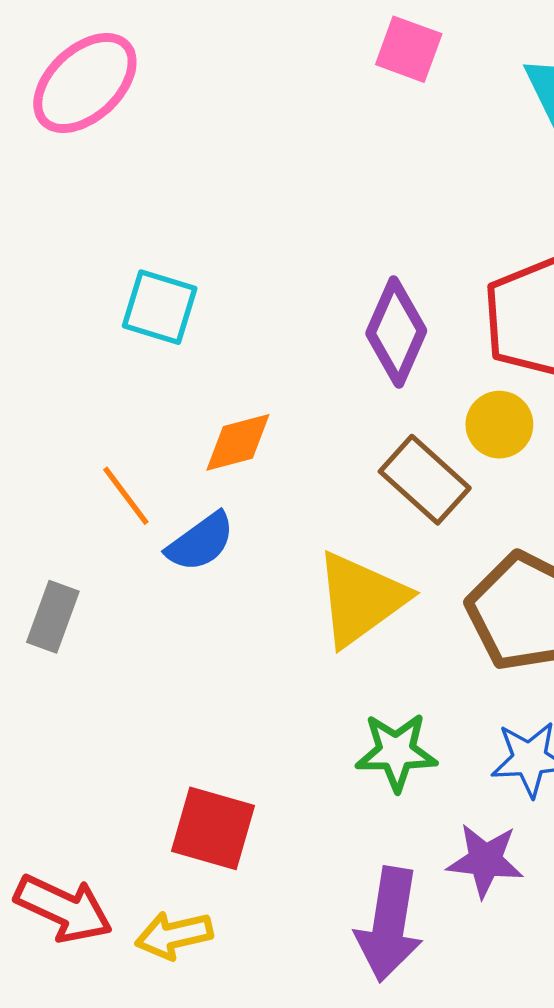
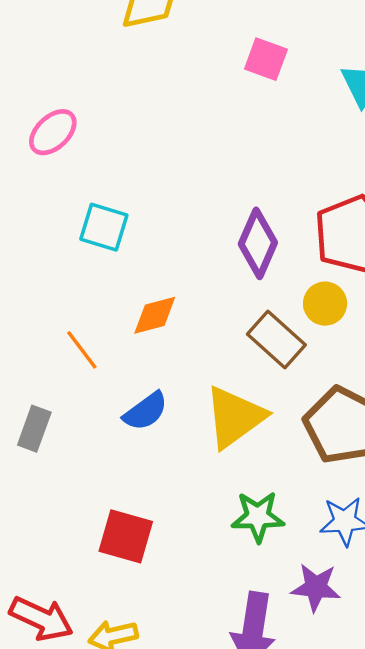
pink ellipse: (85, 83) -> (53, 132), moved, size x0.7
blue semicircle: (201, 542) -> (146, 411), moved
red square: (213, 828) -> (126, 536), moved

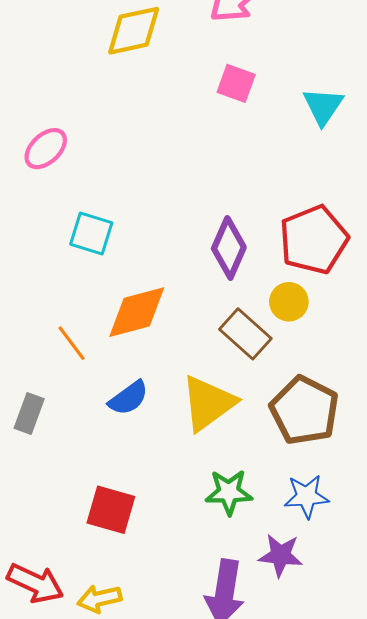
orange diamond: (155, 315) -> (137, 312), size x1.5

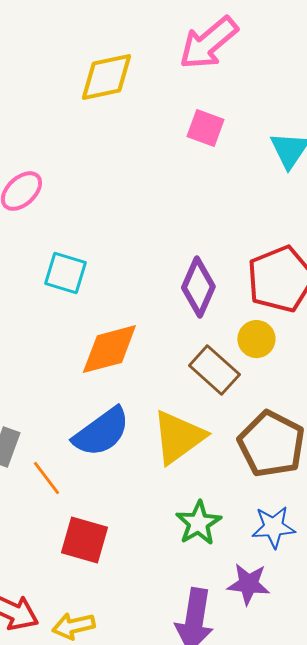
orange line: (72, 343) -> (46, 478), moved
blue semicircle: (128, 398) -> (101, 432), size x1.5
green star: (229, 492) -> (198, 523), turned -30

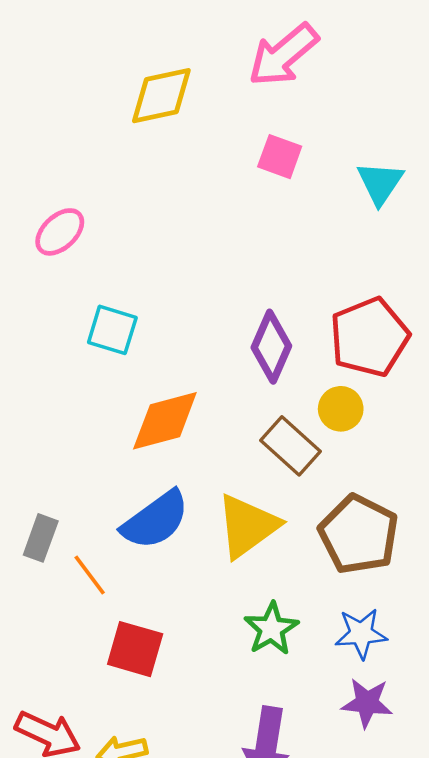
purple star: (248, 584) -> (367, 703), moved

